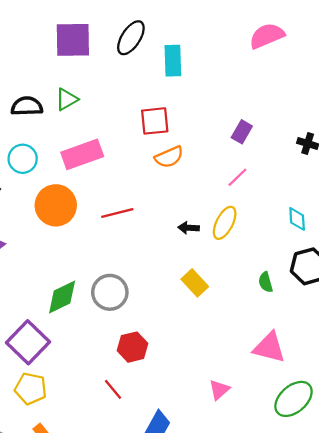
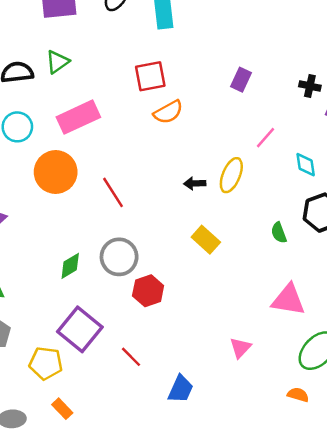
pink line: (237, 177) -> (265, 138), moved
red line: (117, 213) -> (113, 192), moved, turned 76
green diamond: (62, 297) -> (70, 266), size x0.7
purple square: (28, 342) -> (80, 329), moved
red hexagon: (132, 347) -> (148, 291), moved

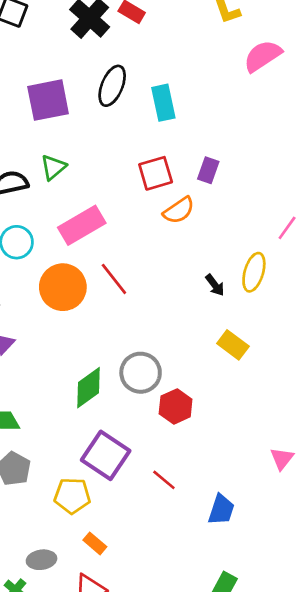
purple rectangle: (241, 80) -> (208, 170), moved
black arrow: (195, 183) -> (215, 285), turned -120
red line: (113, 192) -> (114, 279), moved
green diamond: (70, 266) -> (88, 388), size x1.4

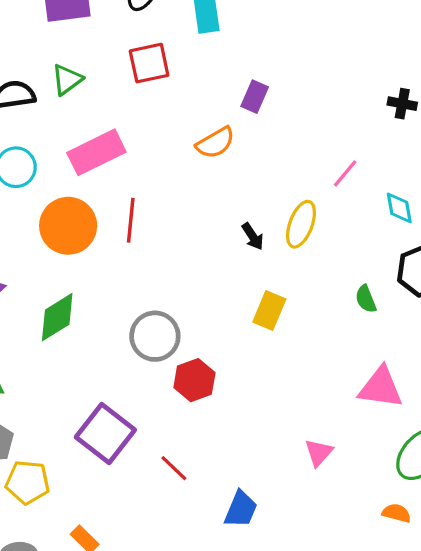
red square: (156, 173) -> (149, 63), moved
red line: (114, 279) -> (131, 220), turned 40
yellow rectangle: (233, 345) -> (269, 310), turned 72
green diamond: (88, 388) -> (57, 317), moved
yellow pentagon: (72, 496) -> (28, 482), moved

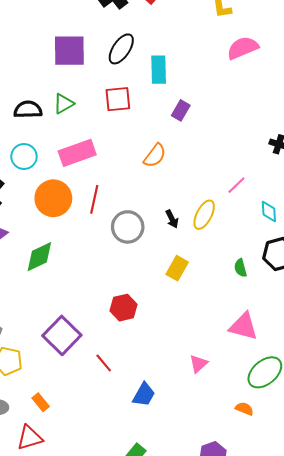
purple rectangle: (255, 97) -> (181, 110), moved
orange semicircle: (215, 143) -> (155, 156), turned -30
gray circle: (155, 336) -> (128, 227), moved

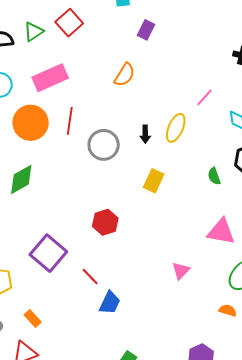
red square: (118, 99) -> (69, 23), moved, turned -32
black arrow: (172, 219) -> (145, 134), turned 30
blue trapezoid: (144, 395) -> (110, 303), moved

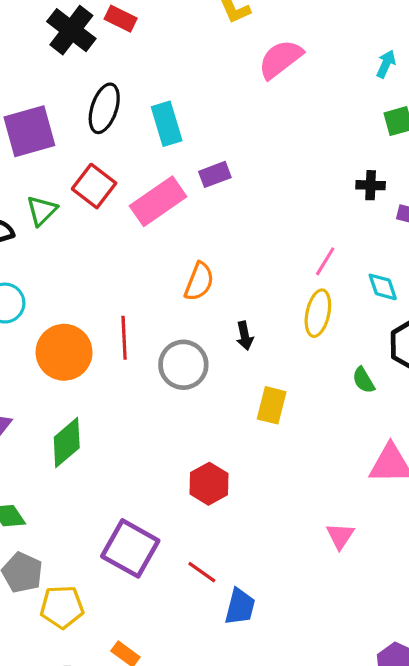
purple rectangle: (146, 30) -> (215, 174), turned 54
orange semicircle: (125, 75) -> (199, 282), moved
pink rectangle: (50, 78) -> (158, 201), moved
yellow ellipse: (176, 128) -> (318, 313), moved

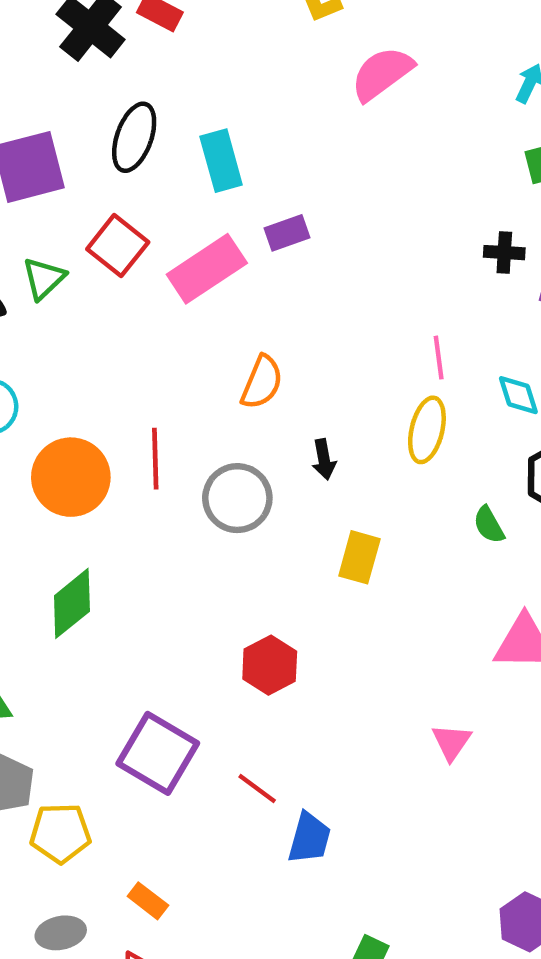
pink line: (325, 261) -> (439, 358), turned -40

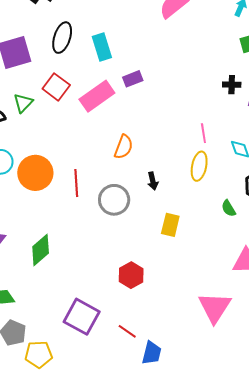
orange circle: (71, 477) -> (35, 173), moved
pink triangle: (451, 742) -> (215, 307), size x1.8

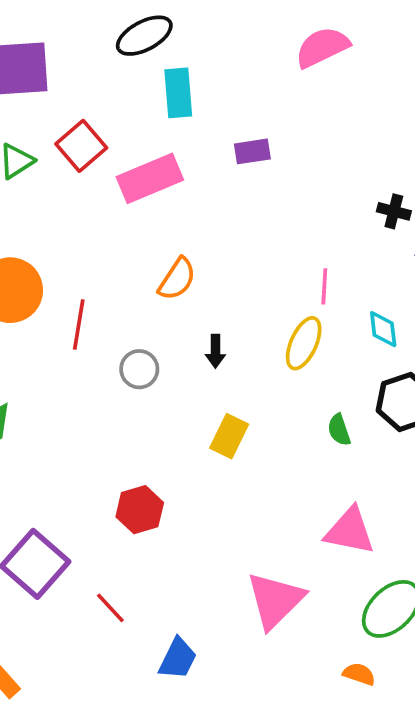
black ellipse: (62, 38) -> (144, 36), moved, turned 32
purple rectangle: (133, 79) -> (252, 151), moved
gray circle: (114, 200) -> (139, 369), size x0.7
blue trapezoid: (152, 353) -> (178, 659), moved

